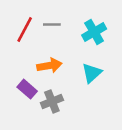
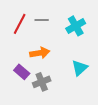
cyan triangle: (92, 73) -> (80, 68), moved

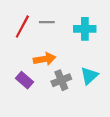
cyan cross: (76, 26) -> (85, 29), turned 30
gray cross: (42, 82) -> (61, 80), moved

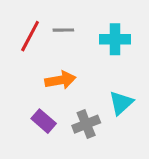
purple rectangle: (24, 80) -> (44, 121), moved
gray cross: (61, 80) -> (86, 124), moved

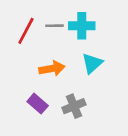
cyan cross: (115, 39) -> (82, 26), moved
cyan triangle: (121, 103) -> (92, 63), moved

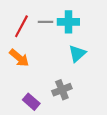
orange arrow: (52, 69) -> (19, 58), moved, turned 50
purple rectangle: (38, 104) -> (31, 102), moved

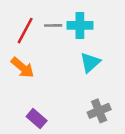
gray cross: (62, 90) -> (99, 111), moved

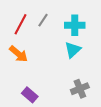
gray line: (53, 25) -> (43, 20), turned -56
cyan cross: (80, 25) -> (75, 25), moved

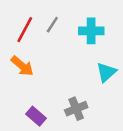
cyan triangle: (73, 50) -> (106, 72), moved
gray cross: (80, 89) -> (76, 109), moved

